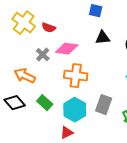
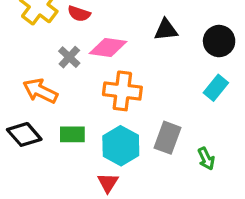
green rectangle: (45, 103) -> (72, 134), turned -42
red triangle: (67, 133) -> (108, 183), turned -32

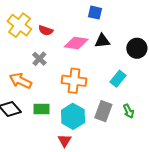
pink diamond: (108, 47) -> (76, 43), moved
cyan rectangle: (216, 88) -> (118, 79), moved
green arrow: (206, 159) -> (129, 111), moved

